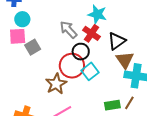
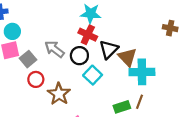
gray arrow: (68, 30) -> (54, 49), moved
black triangle: (117, 41) -> (109, 49), moved
red circle: (72, 66) -> (36, 79), moved, size x0.6

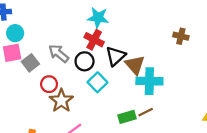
red circle: (36, 79) -> (49, 84), moved
brown line: (139, 102) -> (146, 112), turned 40

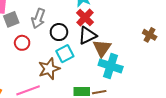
red cross: (94, 40) -> (85, 17), moved
gray arrow: (59, 53) -> (38, 18), turned -126
brown star: (61, 101) -> (49, 69), moved

